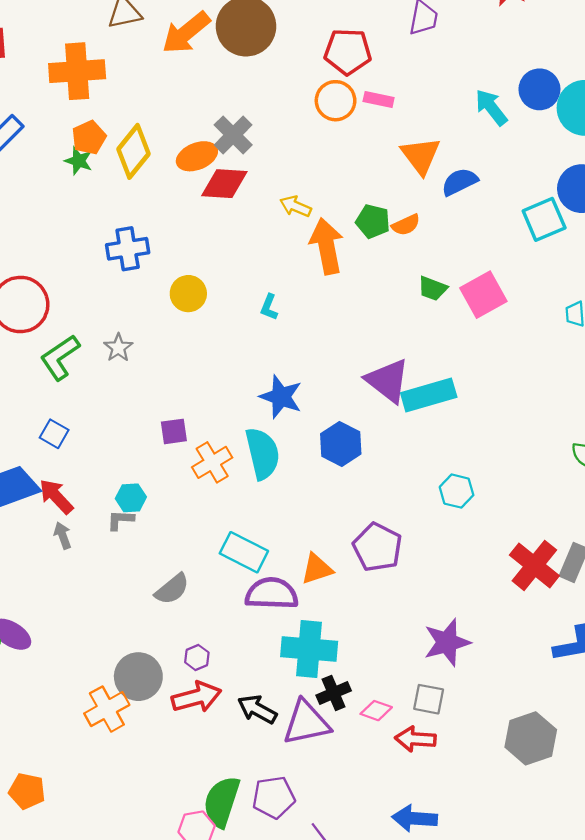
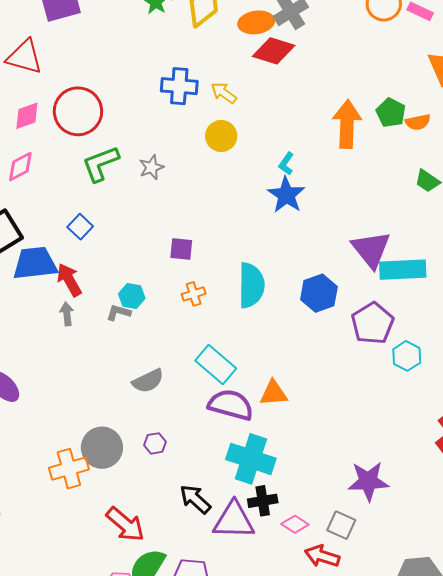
yellow arrow: (296, 206) -> (224, 93), moved
blue star: (281, 397) -> (286, 195), moved
orange cross: (212, 462) -> (194, 294), moved, size x0.7
purple pentagon: (377, 547) -> (373, 323), moved
red arrow: (196, 697) -> (125, 524), moved, turned 42

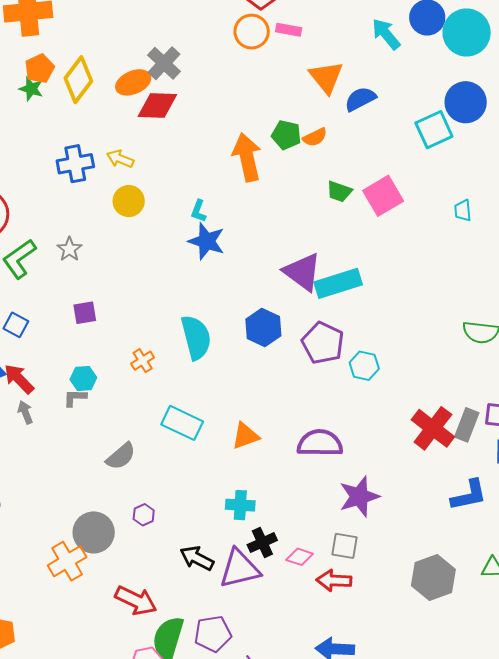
purple square: (181, 249) -> (85, 313), moved
purple semicircle: (231, 405) -> (320, 443), moved
cyan cross: (251, 459) -> (240, 505), size x0.6

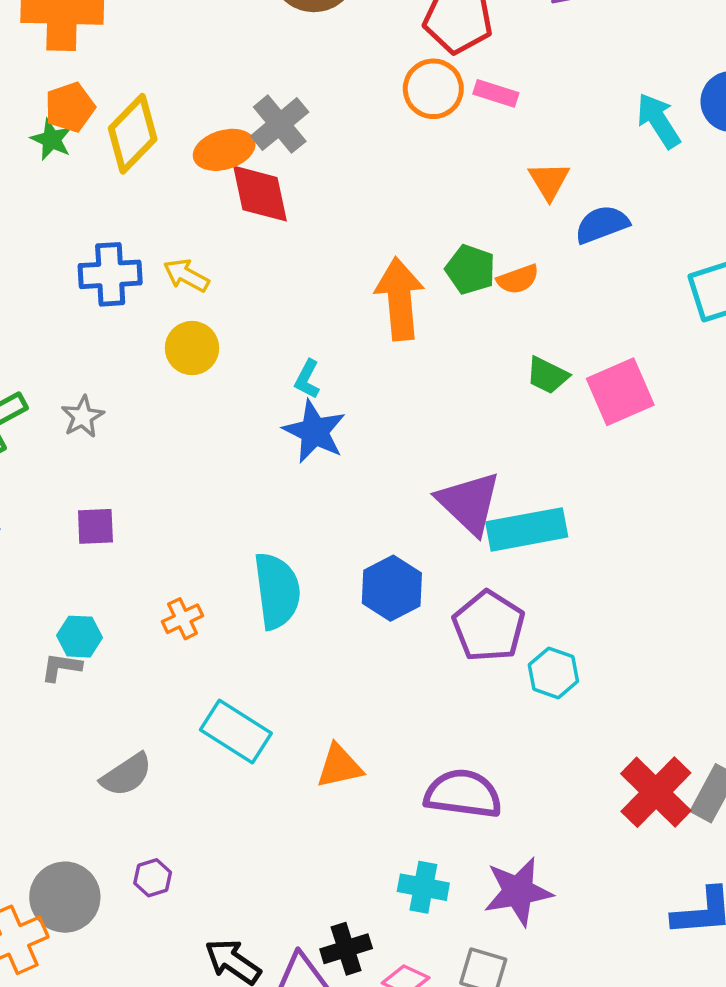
orange triangle: (326, 77) -> (549, 181), size x0.7
red diamond: (157, 105) -> (260, 194), turned 69
cyan cross: (240, 505) -> (423, 887), moved

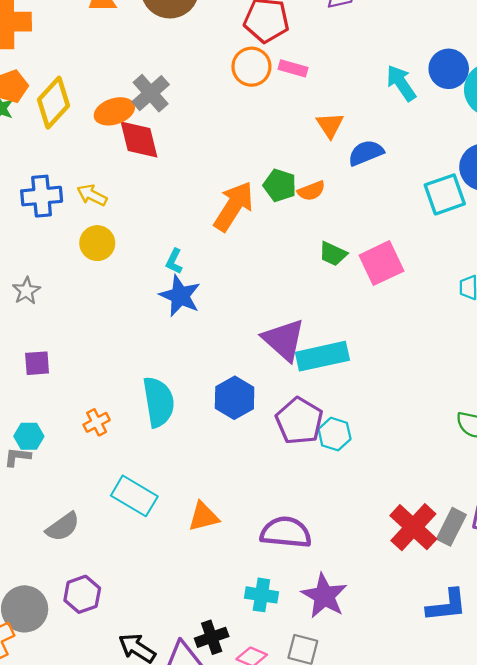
orange arrow: (400, 299) -> (234, 206), turned 40
cyan hexagon: (553, 673) -> (335, 434), moved
purple hexagon: (153, 878) -> (82, 594), size x1.5
purple star: (518, 891) -> (324, 596), turned -30

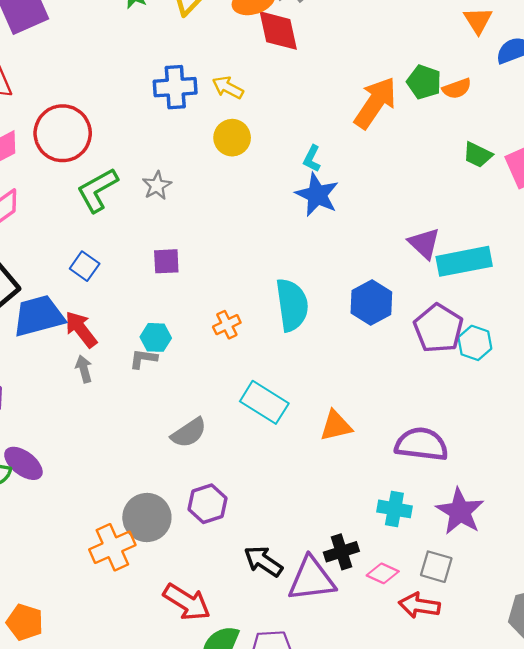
purple triangle: (284, 340) -> (424, 243), size x0.7

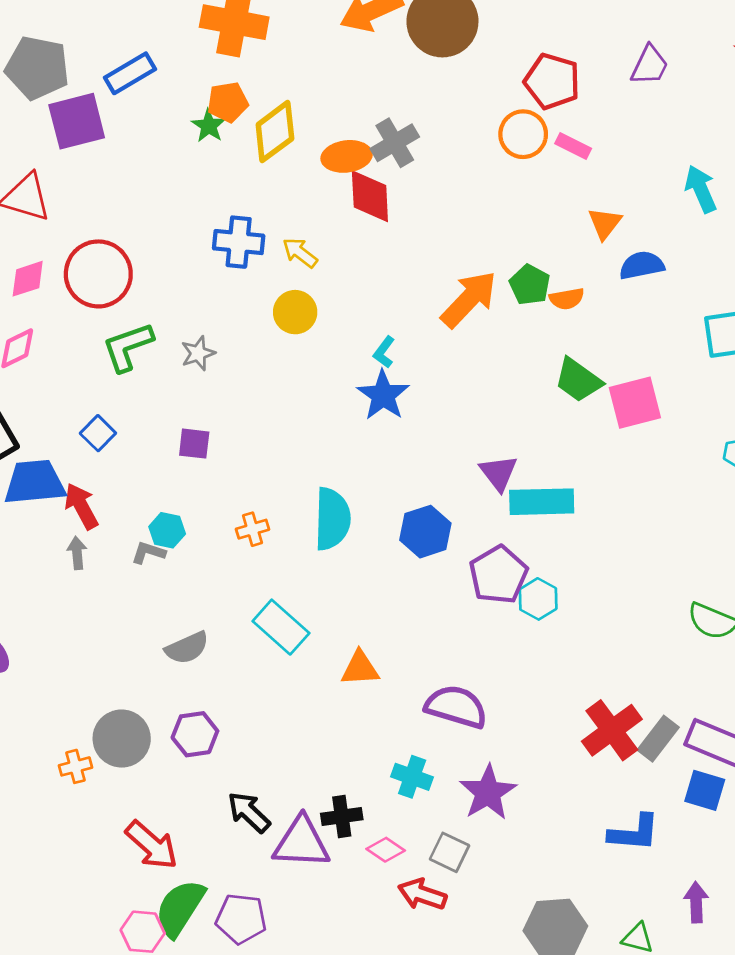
green trapezoid: (478, 155) -> (578, 380), size x1.4
orange cross: (112, 547) -> (75, 766), size x0.6

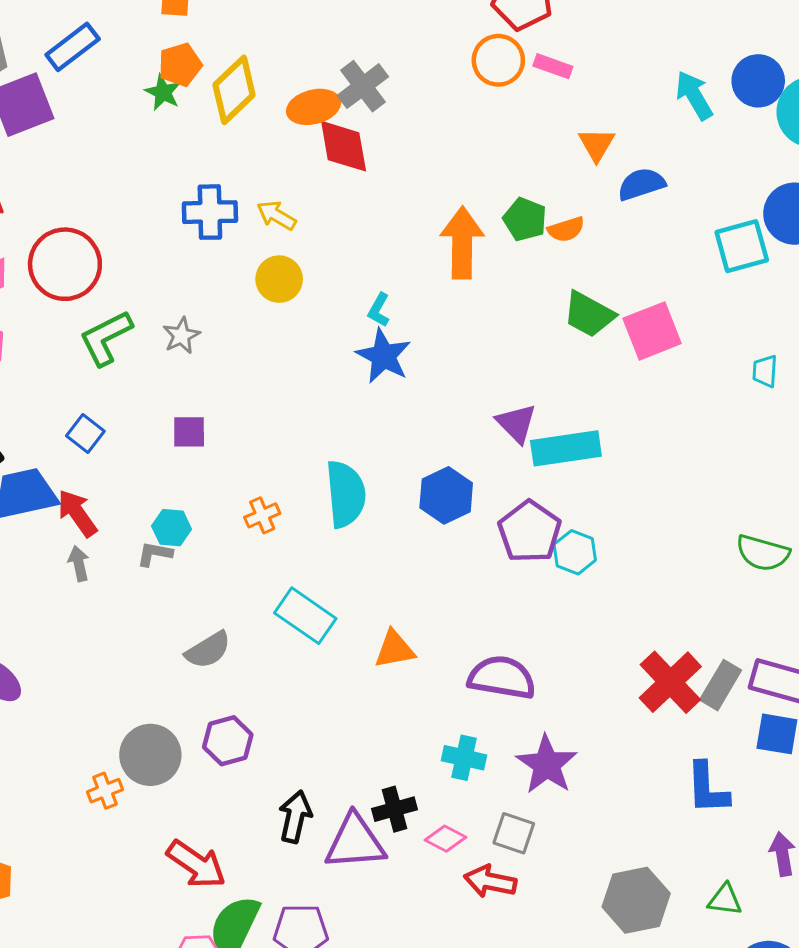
orange arrow: (469, 299) -> (462, 243), turned -36
black arrow: (249, 812) -> (295, 817), turned 66
blue L-shape: (634, 833) -> (707, 788), turned 90

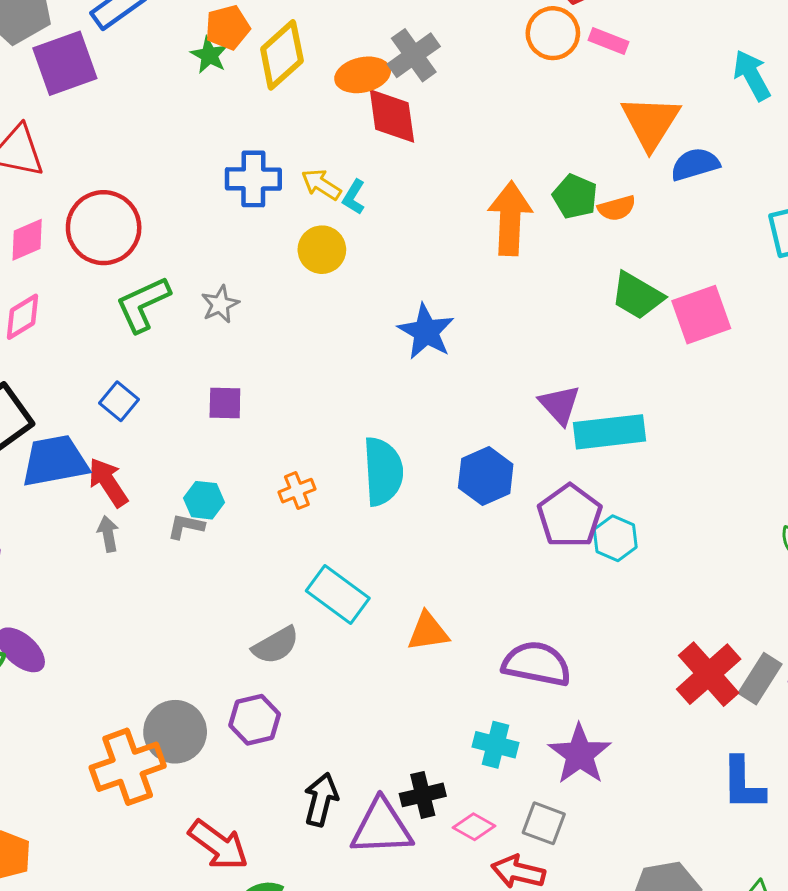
orange triangle: (597, 144) -> (651, 122), size x1.6
cyan L-shape: (379, 310) -> (354, 197), moved
gray semicircle: (208, 650) -> (276, 645), moved
orange cross: (105, 791) -> (128, 767), size x2.0

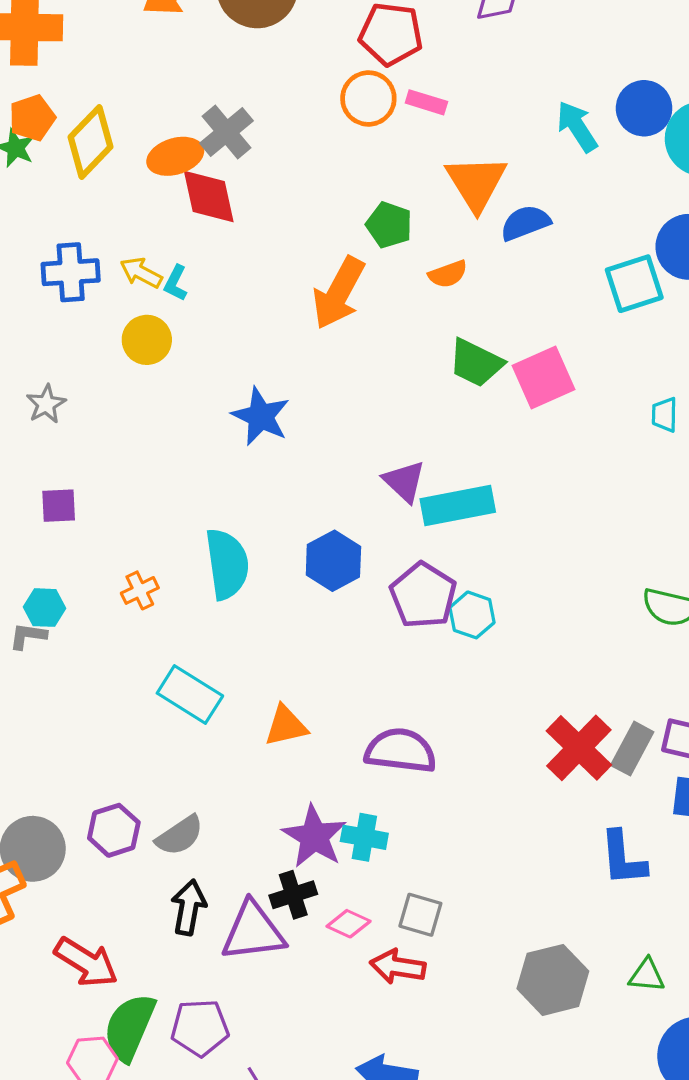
green pentagon: (575, 197) -> (389, 225), moved
orange arrow: (510, 218) -> (339, 293), turned -150
gray semicircle: (276, 645) -> (180, 836), moved
purple star: (580, 754) -> (314, 837), moved

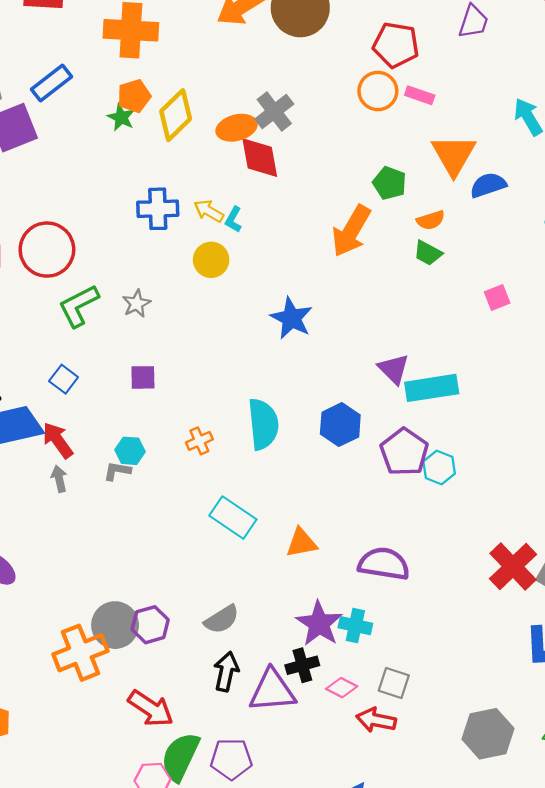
green trapezoid: (476, 363) -> (428, 253), moved, size x0.7
pink square: (543, 377) -> (497, 298), size x0.6
purple hexagon: (114, 830) -> (150, 625), moved

